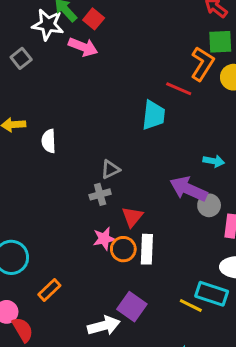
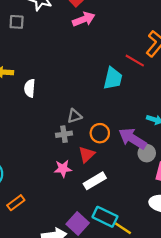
pink arrow: (83, 47) -> (84, 19), moved, turned -50
gray square: (21, 58) -> (17, 22), turned 35
orange circle: (123, 249) -> (100, 133), moved
white rectangle: (147, 249) -> (95, 181), turned 50
cyan rectangle: (212, 294) -> (105, 217), moved

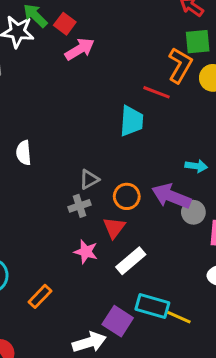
pink star: (63, 169) -> (86, 252), turned 30
orange rectangle: (16, 203) -> (40, 296), moved

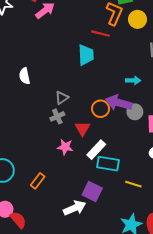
white semicircle: (24, 153) -> (25, 76), moved
orange circle: (127, 196) -> (101, 109), moved
cyan rectangle: (152, 306) -> (108, 164), moved

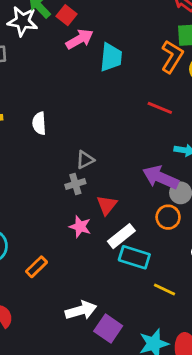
red line: (101, 34) -> (160, 108), moved
cyan trapezoid: (86, 55) -> (111, 57), moved
orange circle: (101, 109) -> (168, 217), moved
purple square: (92, 191) -> (108, 329), moved

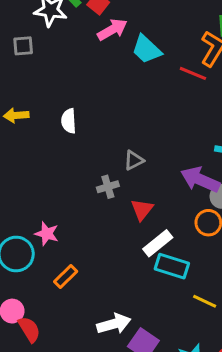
cyan trapezoid: (111, 57) -> (146, 49), turned 128
red line: (160, 108) -> (193, 73), moved
gray triangle: (85, 160) -> (134, 160), moved
pink star: (80, 227) -> (47, 234), moved

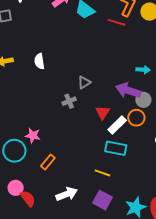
red triangle: (142, 210) -> (103, 112), moved
white rectangle: (158, 243) -> (117, 125), moved
yellow line: (205, 301) -> (102, 173), moved
white arrow: (114, 324) -> (67, 194), moved

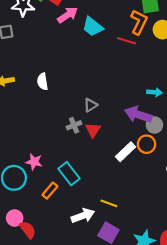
red triangle: (103, 112) -> (93, 130), moved
cyan rectangle: (116, 148) -> (69, 174), moved, turned 40
white arrow: (67, 194) -> (83, 216), moved

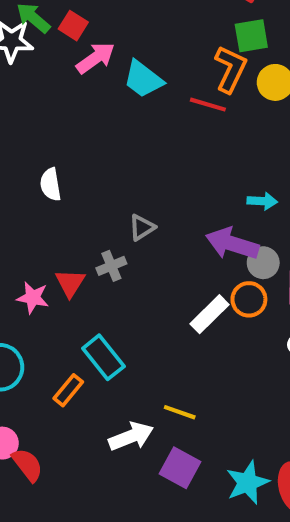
red triangle: (93, 130) -> (70, 283), moved
pink star: (34, 162) -> (33, 298), moved

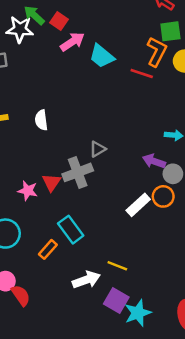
purple arrow: (232, 244) -> (154, 161), size x0.7
gray cross: (111, 266) -> (78, 172), size x1.6
cyan star: (247, 483) -> (138, 313), moved

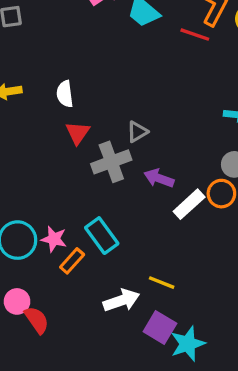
purple arrow: (154, 161) -> (159, 178), moved
red triangle: (51, 182) -> (78, 133), moved
pink star: (28, 191) -> (54, 239), moved

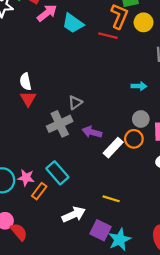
red triangle: (78, 133) -> (28, 99), moved
yellow line: (162, 283) -> (111, 199), moved

